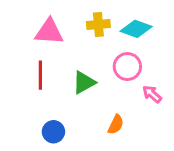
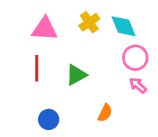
yellow cross: (98, 24) -> (89, 22), turned -30
cyan diamond: (136, 29) -> (123, 26), turned 48
pink circle: (127, 67) -> (135, 58), moved

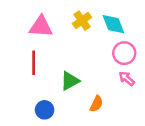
green triangle: (76, 75) -> (70, 81), moved

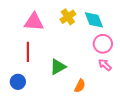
blue circle: (45, 110) -> (18, 82), moved

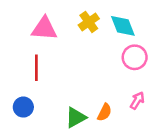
pink arrow: (105, 65) -> (137, 100), moved, turned 80
green triangle: (58, 67) -> (76, 117), moved

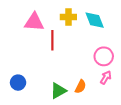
yellow cross: (89, 22) -> (68, 17), turned 35
pink circle: (135, 57) -> (104, 56), moved
red line: (36, 68) -> (52, 40), moved

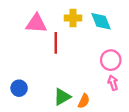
pink arrow: (106, 78) -> (113, 83), turned -48
orange semicircle: (81, 87) -> (84, 101), moved

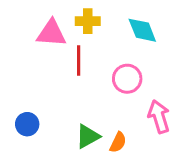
yellow cross: (73, 18) -> (88, 21), moved
pink circle: (111, 60) -> (127, 79), moved
pink arrow: (113, 83) -> (159, 117), size x1.5

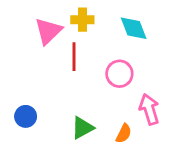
pink triangle: (51, 33) -> (48, 31), turned -48
orange semicircle: (118, 142) -> (124, 133), moved

